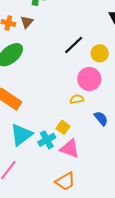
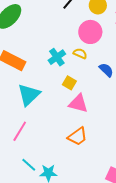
yellow semicircle: (77, 99) -> (80, 53), turned 40
cyan cross: (47, 140) -> (57, 57), moved

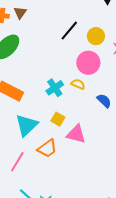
yellow square: (69, 83) -> (58, 119), moved
orange trapezoid: (77, 136) -> (47, 148), moved

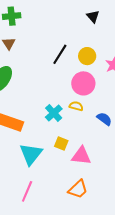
orange trapezoid: (47, 148) -> (78, 189), moved

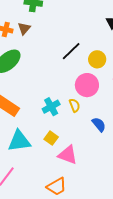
yellow semicircle: (76, 106) -> (75, 105), turned 40
cyan triangle: (31, 154) -> (19, 141), turned 30

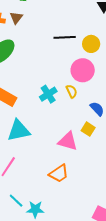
black line: (71, 51) -> (65, 37), turned 45
yellow square: (51, 138) -> (88, 129), moved

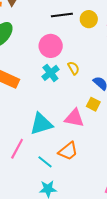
pink circle: (83, 70) -> (51, 46), moved
cyan triangle: (19, 131) -> (41, 124), moved
cyan line: (16, 201) -> (45, 162), moved

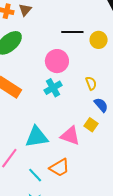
yellow semicircle: (74, 68) -> (91, 83), moved

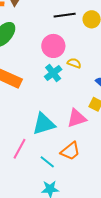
yellow semicircle: (91, 83) -> (74, 63), moved, turned -40
pink triangle: (70, 136) -> (77, 118), turned -30

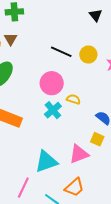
black line: (65, 15) -> (61, 52), turned 35

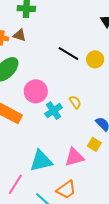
brown triangle: (11, 39) -> (20, 35), turned -48
pink circle: (52, 83) -> (36, 91), moved
yellow semicircle: (73, 99) -> (75, 102), turned 32

